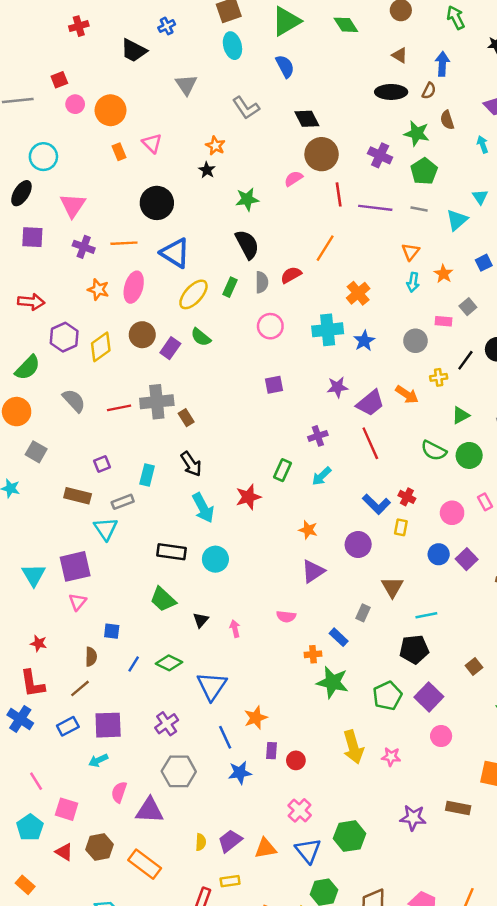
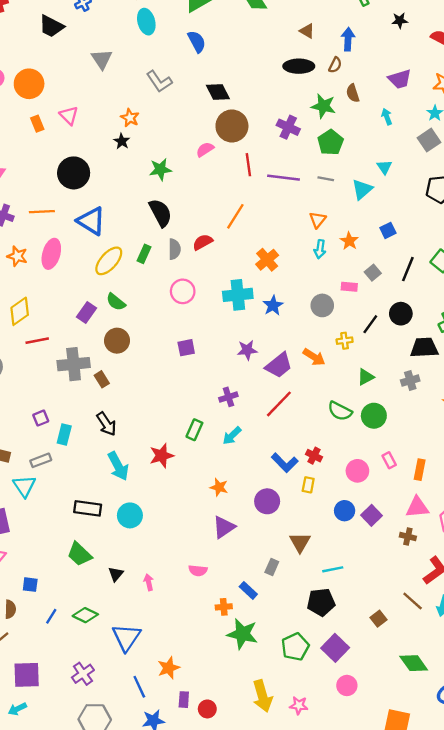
brown circle: (142, 335) -> (117, 341), moved
red line: (119, 408) -> (37, 341), moved
red line: (370, 443) -> (279, 404), turned 68
purple square: (102, 464) -> (41, 418), moved

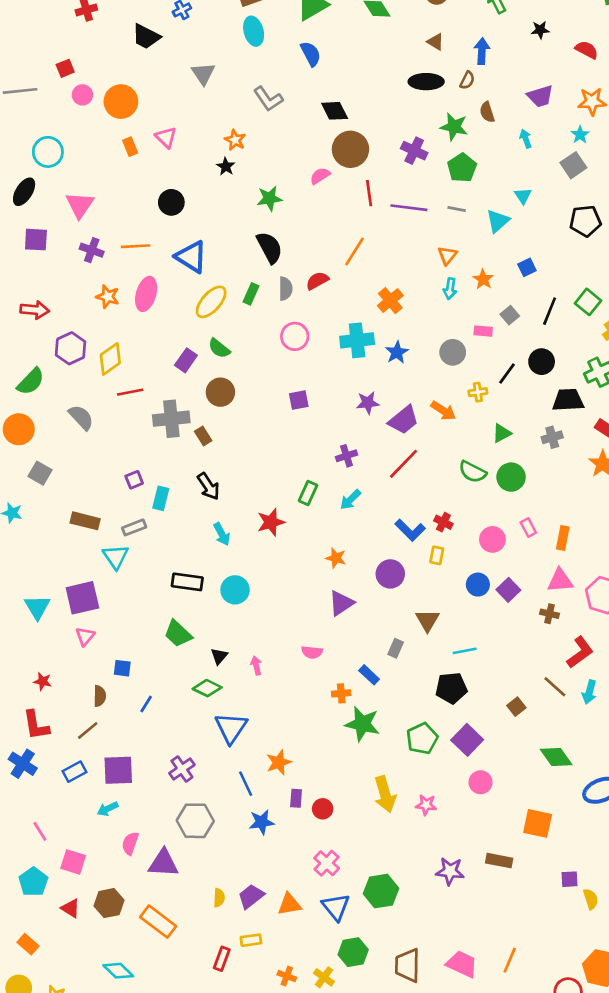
black circle: (74, 173) -> (171, 202), size x0.7
cyan arrow: (118, 466) -> (222, 534), size x0.7
green diamond: (85, 615) -> (207, 688), moved

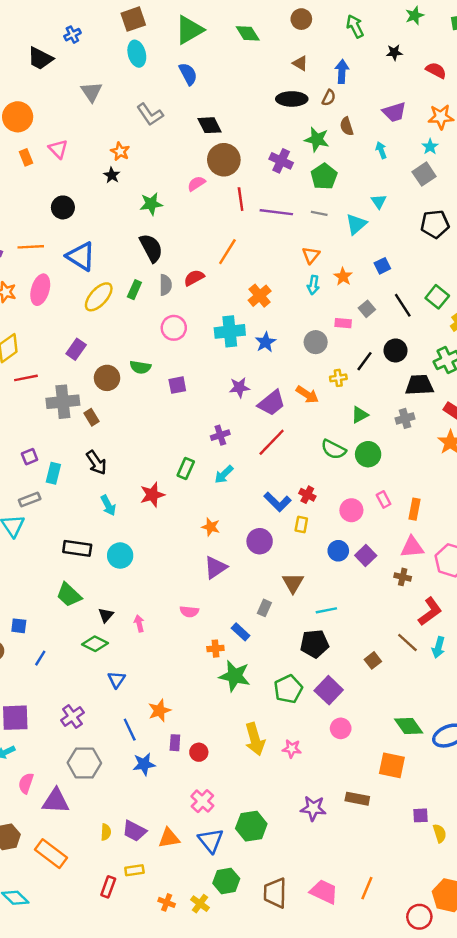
black line: (550, 311) -> (403, 305), turned -55
green semicircle: (219, 348) -> (140, 367), moved, turned -30
blue triangle: (231, 728) -> (117, 680), size x0.6
green diamond: (556, 757) -> (409, 726), moved
purple trapezoid: (251, 896) -> (134, 831), turned -115

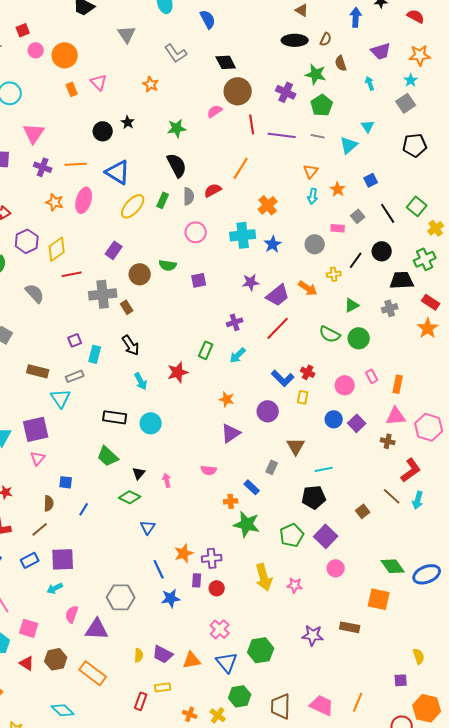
blue arrow: (342, 72) -> (356, 17), moved
black star: (112, 175) -> (128, 122), moved
purple cross: (72, 716) -> (212, 558), moved, turned 30
purple square: (421, 815) -> (401, 680), moved

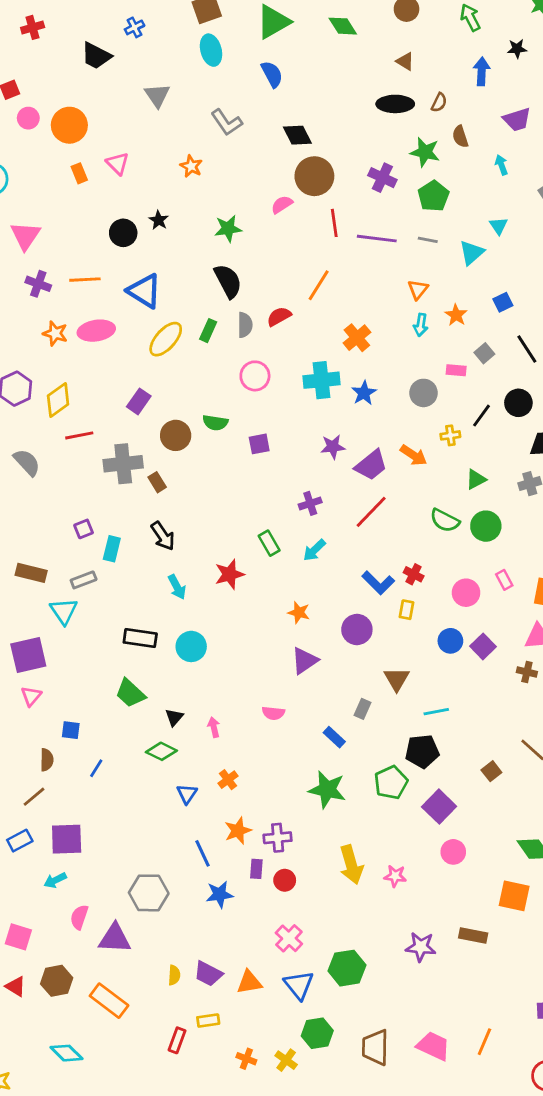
pink ellipse: (84, 200) -> (96, 331), turned 65
green rectangle: (206, 350) -> (269, 543), turned -54
orange cross: (231, 501) -> (228, 780), moved, turned -32
green pentagon: (292, 535) -> (391, 782), moved

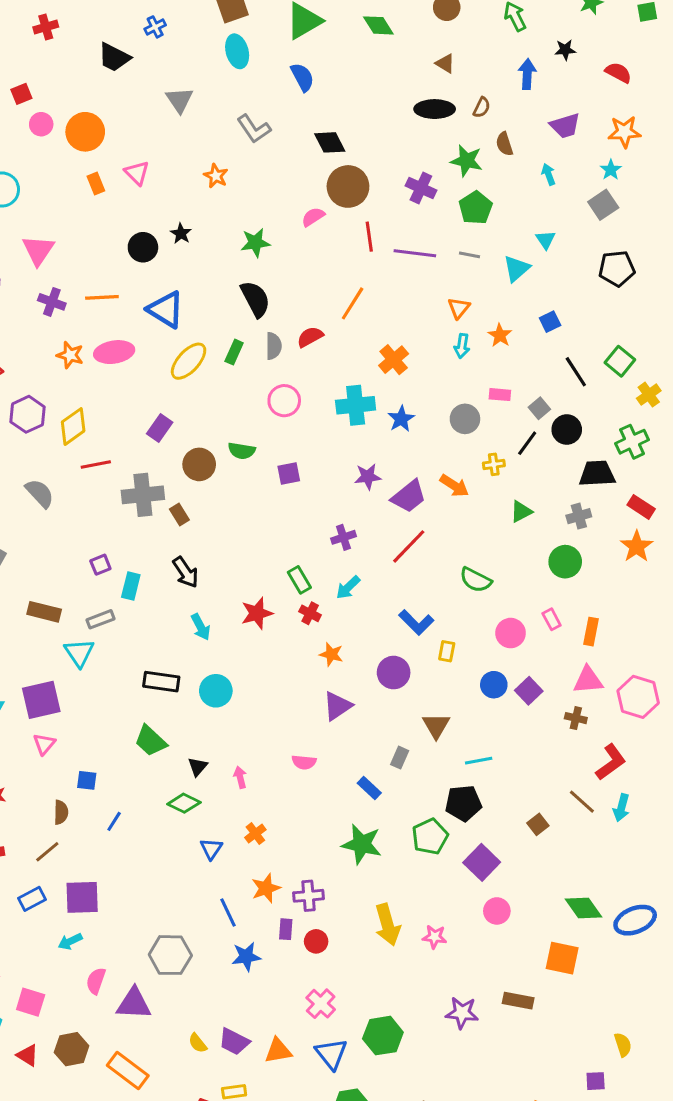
gray square: (484, 353) -> (539, 408), moved
green semicircle: (445, 520) -> (476, 580), moved
green circle: (486, 526) -> (565, 562), moved
red cross: (414, 574) -> (310, 613), moved
yellow semicircle: (174, 975) -> (198, 1043), turned 138

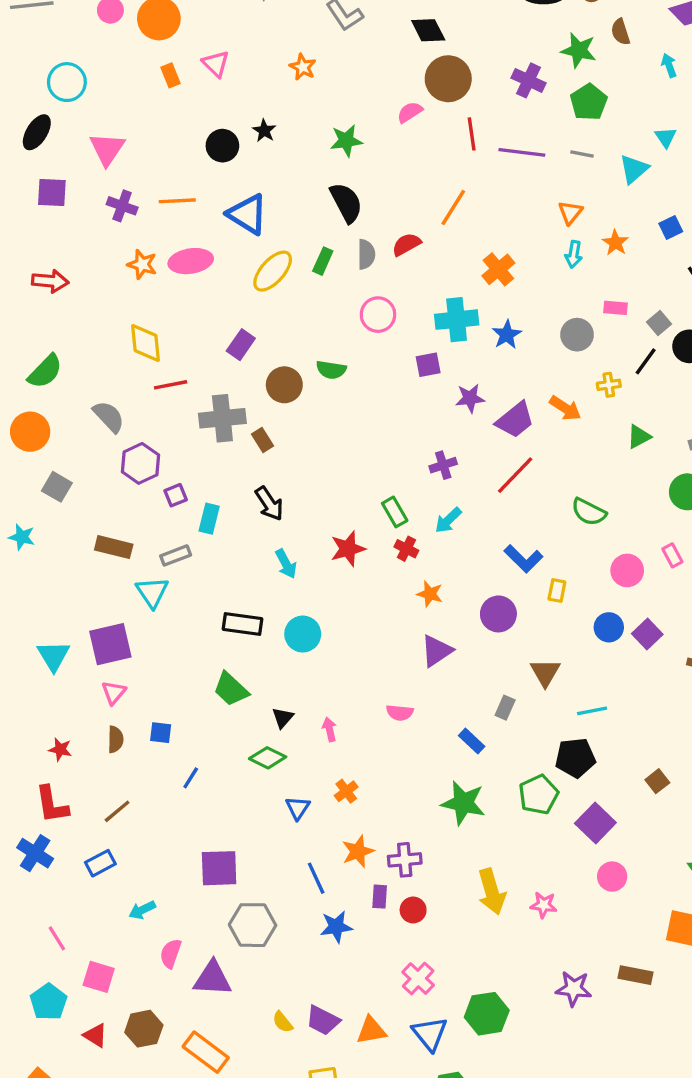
purple hexagon: (28, 414) -> (140, 463), moved
yellow diamond: (73, 426) -> (146, 343), turned -60
purple square: (289, 474) -> (428, 365), moved
brown semicircle: (61, 812) -> (115, 739), moved
purple square: (82, 897) -> (219, 868), moved

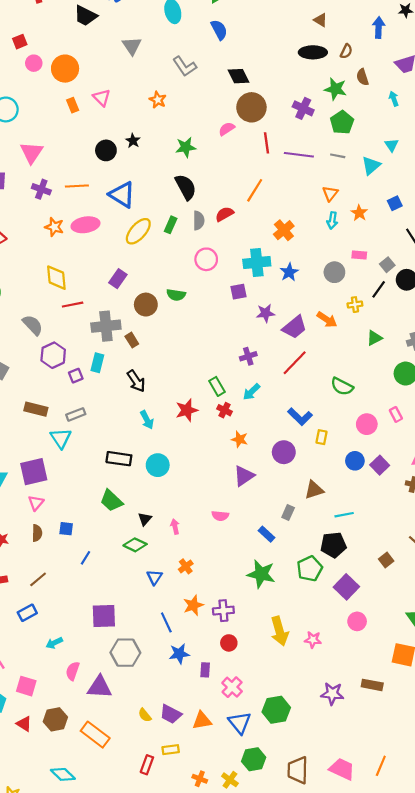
cyan rectangle: (209, 519) -> (97, 363), moved
brown triangle: (545, 672) -> (314, 490), turned 42
purple rectangle: (380, 897) -> (205, 670), moved

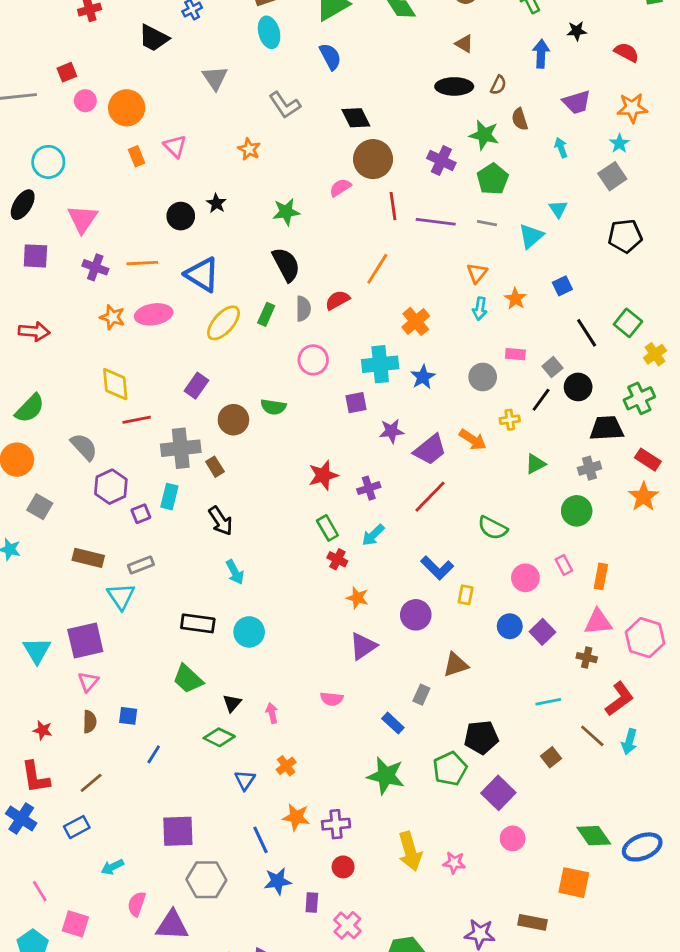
red star: (187, 410) -> (323, 475), moved
cyan line: (344, 515) -> (548, 702), moved
orange star: (193, 605) -> (296, 817), turned 30

